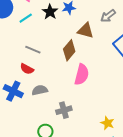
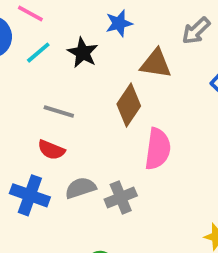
black star: (50, 12) -> (83, 53), moved
gray cross: (64, 110) -> (121, 197), moved

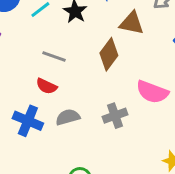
pink semicircle: (158, 149) -> (152, 92), moved, turned 100
gray cross: (121, 197) -> (115, 116), moved

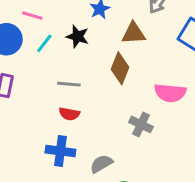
gray cross: (115, 116) -> (141, 124), turned -30
gray semicircle: (68, 117) -> (101, 164), moved

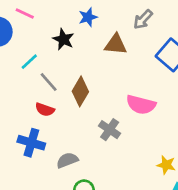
cyan line: (44, 43) -> (29, 62), moved
brown diamond: (120, 68) -> (80, 91), moved
gray line: (69, 84) -> (49, 82), turned 35

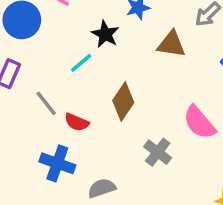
cyan line: (29, 62) -> (81, 63), moved
gray line: (49, 82) -> (46, 103), moved
pink semicircle: (141, 105) -> (199, 123), turned 32

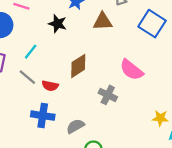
cyan line: (81, 63) -> (31, 52), moved
brown diamond: (123, 102) -> (78, 66), turned 35

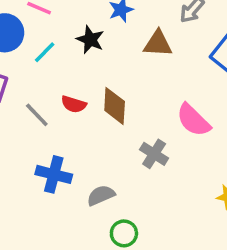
cyan line: (31, 52) -> (45, 52), moved
brown diamond: (78, 66) -> (115, 106), turned -60
red semicircle: (50, 86) -> (74, 104), moved

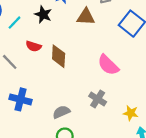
red semicircle: (74, 104) -> (34, 46), moved
gray cross: (154, 154) -> (98, 99), moved
gray semicircle: (101, 195) -> (61, 112), moved

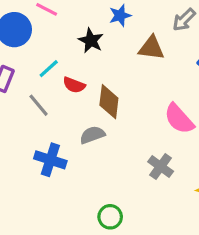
cyan line: (15, 23) -> (49, 69), moved
gray semicircle: (61, 112) -> (92, 135), moved

